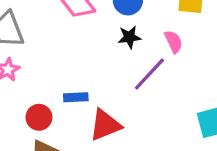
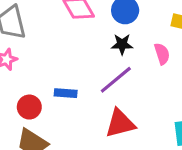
purple line: (149, 74) -> (116, 80), moved
red triangle: (105, 125) -> (120, 123), moved

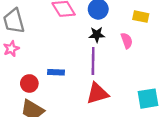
purple line: (116, 80) -> (93, 61), turned -48

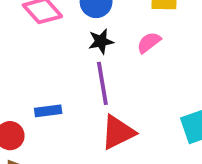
pink semicircle: (127, 41) -> (149, 43), turned -98

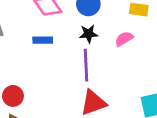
blue rectangle: (48, 111) -> (43, 40), moved

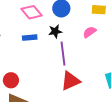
black star: (88, 34) -> (55, 31), moved

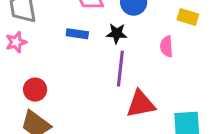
pink semicircle: (90, 32) -> (167, 46), turned -72
red triangle: (70, 81) -> (141, 104), moved

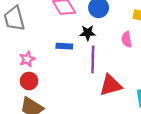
blue rectangle: (77, 34) -> (64, 46), moved
pink star: (16, 42) -> (27, 59), moved

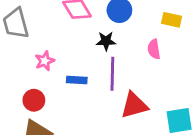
blue rectangle: (64, 46) -> (77, 80), moved
pink star: (27, 59) -> (45, 61), moved

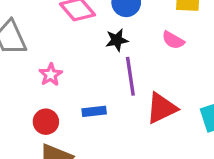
pink semicircle: (154, 49) -> (173, 40), turned -42
blue rectangle: (77, 80) -> (94, 111), moved

